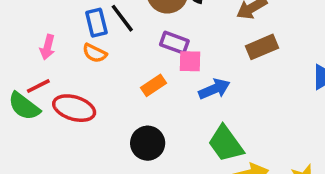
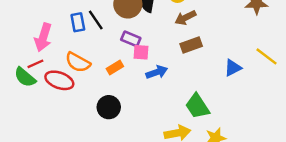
pink arrow: (47, 47) -> (43, 37), size x1.6
orange semicircle: (95, 53) -> (78, 62), moved, size x1.5
green trapezoid: (226, 144) -> (197, 106), moved

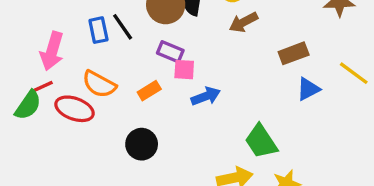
brown rectangle: (191, 45) -> (294, 53), moved
green semicircle: (25, 77) -> (28, 105), turned -95

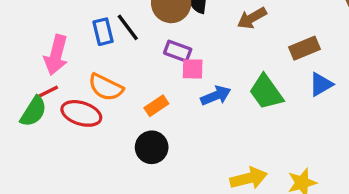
orange rectangle: (149, 91) -> (156, 106), moved
green trapezoid: (261, 141) -> (266, 92), moved

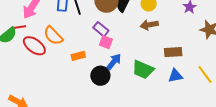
green trapezoid: (266, 92) -> (143, 69), turned -50
blue arrow: (216, 96) -> (114, 62), turned -48
black circle: (152, 147) -> (100, 76), moved

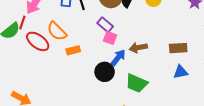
brown arrow: (149, 25) -> (138, 48), moved
red line: (19, 27) -> (22, 22), turned -64
orange rectangle: (78, 56) -> (73, 50), moved
green trapezoid: (143, 69) -> (137, 83), moved

